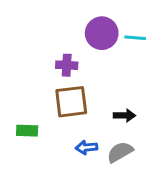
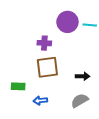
blue arrow: (86, 147) -> (40, 101), moved

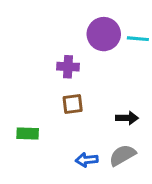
brown square: (47, 67) -> (73, 104), size x0.6
blue arrow: (40, 101) -> (87, 160), moved

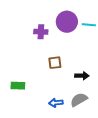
purple cross: (68, 67) -> (41, 32), moved
brown square: (73, 104) -> (55, 63), moved

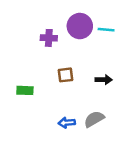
black arrow: (82, 76) -> (104, 80), moved
green rectangle: (18, 86) -> (25, 90), moved

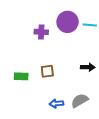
brown square: (65, 75) -> (47, 71), moved

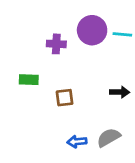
green rectangle: (21, 76) -> (29, 80), moved

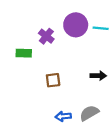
purple cross: (56, 44) -> (46, 36), turned 35
green rectangle: (29, 80) -> (24, 53), moved

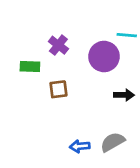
purple circle: (76, 25) -> (104, 56), moved
brown square: (53, 80) -> (58, 89), moved

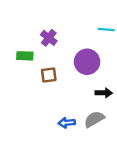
purple circle: (104, 56) -> (87, 62), moved
black arrow: (124, 95) -> (104, 93), moved

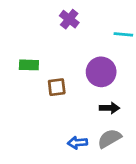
purple cross: (49, 38) -> (69, 19), moved
black arrow: (104, 93) -> (109, 108), moved

